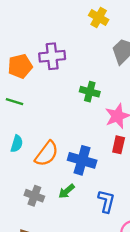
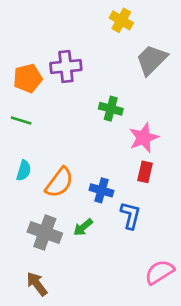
blue cross: (82, 160) -> (101, 190), size x0.7
gray cross: (34, 196) -> (45, 233), size x1.4
blue L-shape: (106, 201) -> (130, 215), moved

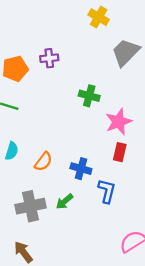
purple cross: (66, 66) -> (49, 58), size x0.7
orange semicircle: (59, 182) -> (43, 162), size x0.7
gray cross: (45, 233) -> (30, 206), turned -32

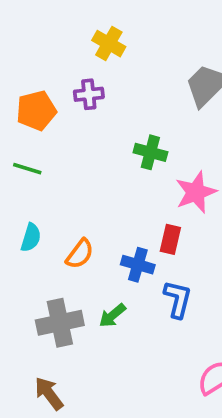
yellow cross: (99, 17) -> (109, 44), moved
red rectangle: (120, 152) -> (170, 239), moved

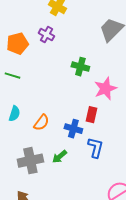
purple cross: (89, 94) -> (46, 35), turned 35

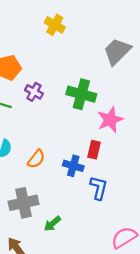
purple cross: (46, 35) -> (34, 92), moved
green cross: (80, 67) -> (81, 94), size x1.4
green arrow: (59, 157) -> (52, 224), moved

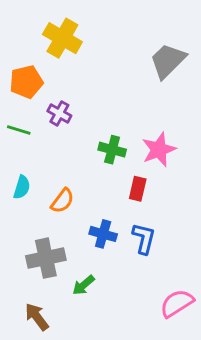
yellow cross: (55, 25) -> (62, 38), moved, size x1.4
green cross: (81, 94) -> (112, 150), moved, size x0.7
blue cross: (73, 166) -> (103, 234), moved

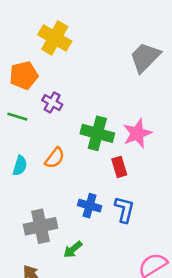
green cross: (112, 150) -> (97, 133), size x1.4
red rectangle: (138, 189) -> (119, 167), turned -30
orange semicircle: (62, 201) -> (55, 158), moved

